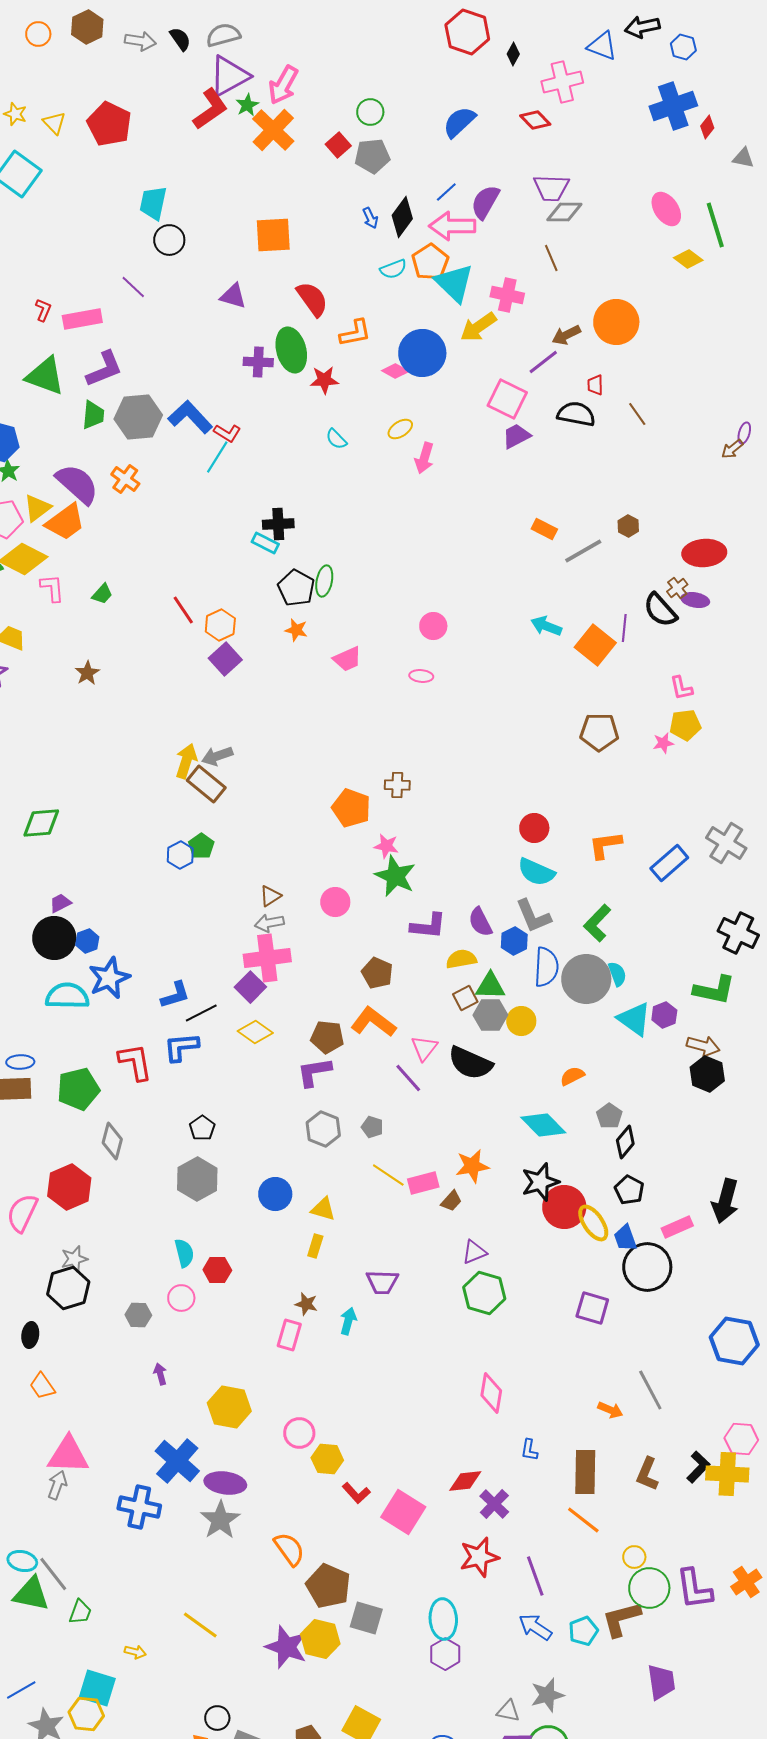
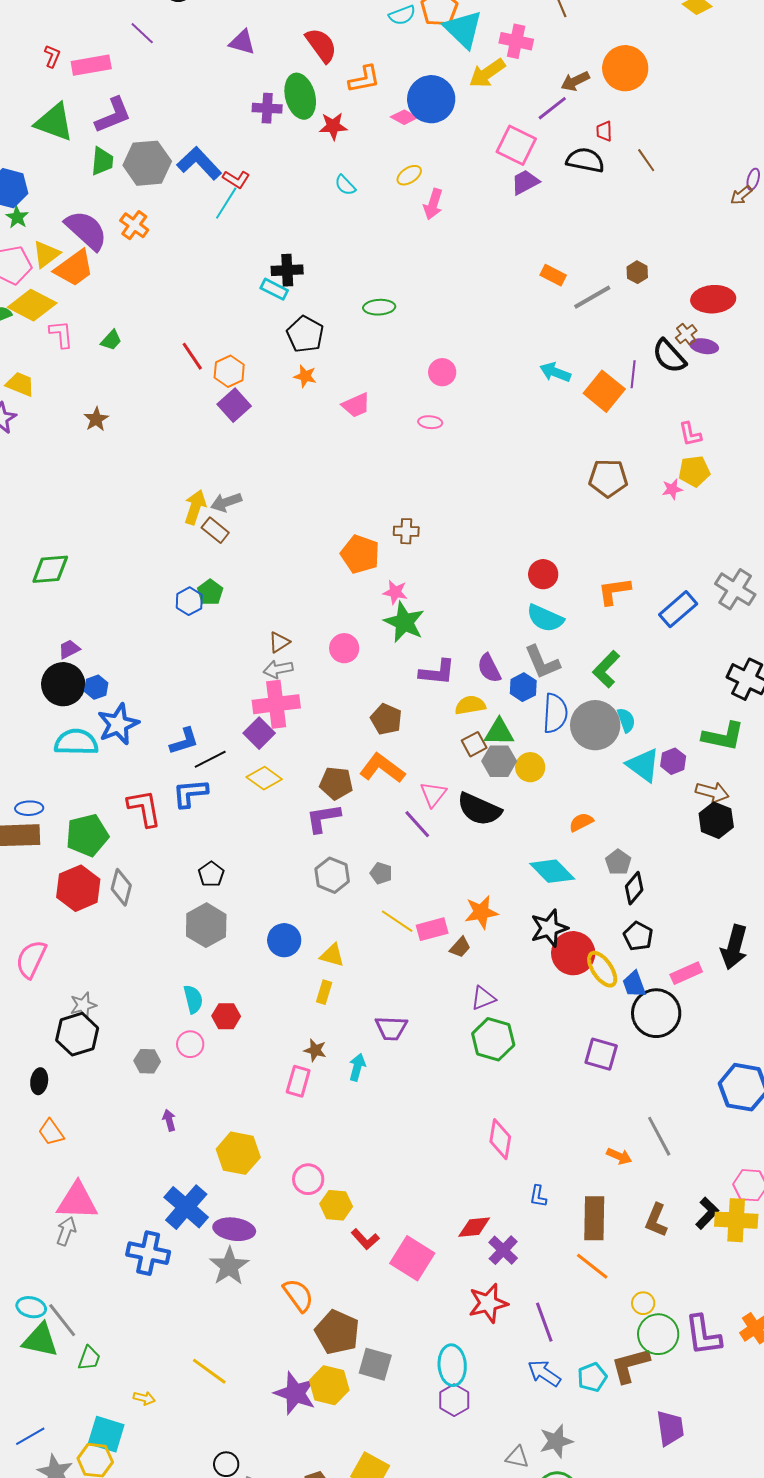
green ellipse: (324, 581) -> (379, 307), moved, turned 76
brown rectangle: (206, 784) -> (215, 530), size x0.7
red hexagon: (69, 1187) -> (78, 888), moved

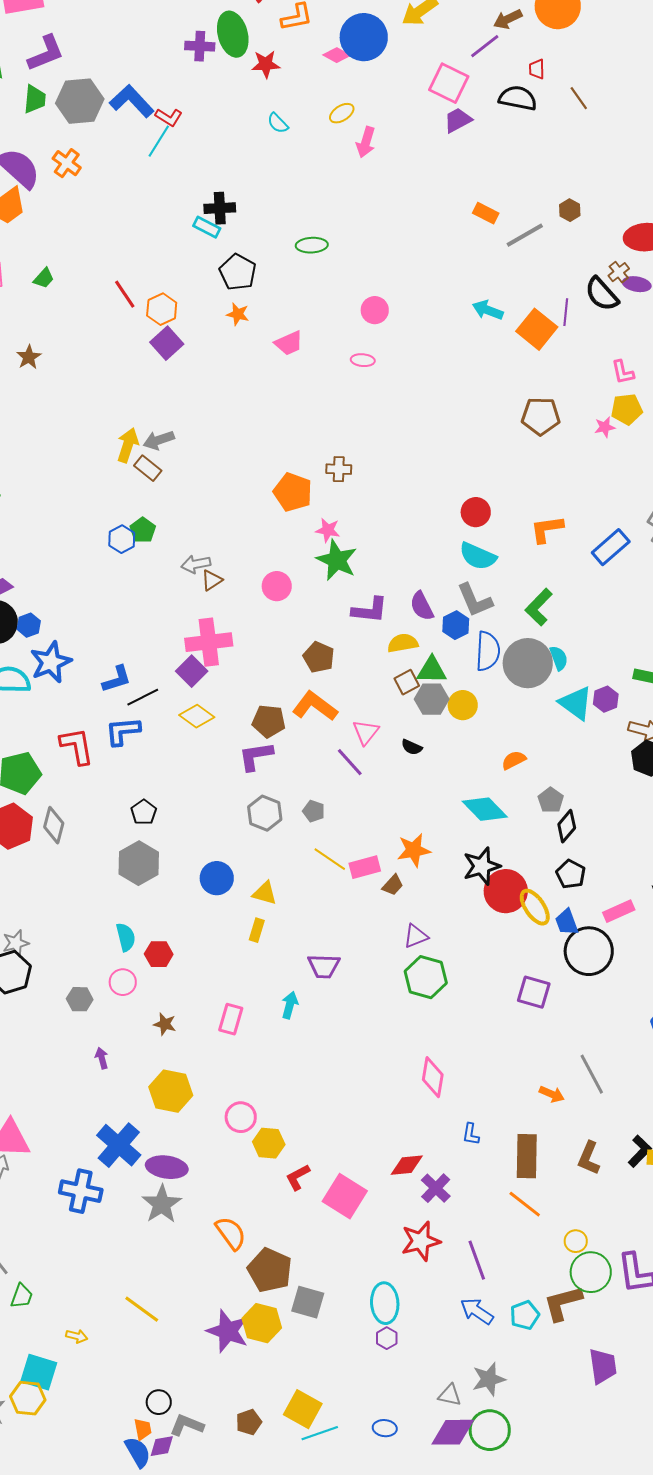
gray arrow: (278, 669) -> (196, 564), moved
black semicircle: (479, 809) -> (412, 747), size x0.5
brown star: (315, 1050) -> (165, 1024), moved
red L-shape: (365, 1239) -> (298, 1177), turned 104
purple hexagon: (454, 1400) -> (387, 1338), size x0.7

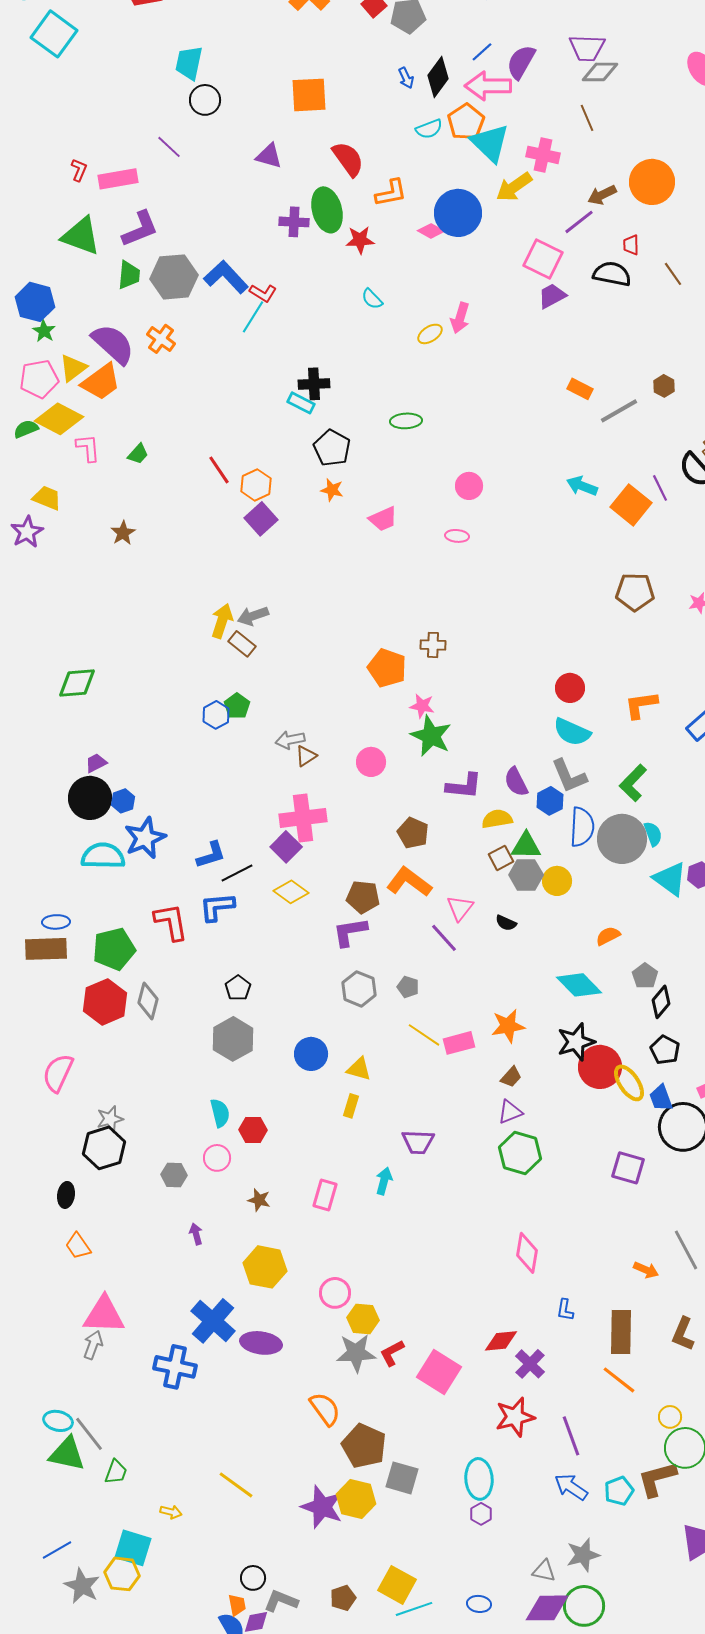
yellow ellipse: (342, 113) -> (430, 334), moved
purple line: (566, 312) -> (660, 488), turned -32
brown trapezoid: (393, 885) -> (511, 1077), moved
gray star: (162, 1204) -> (356, 1353), moved, turned 30

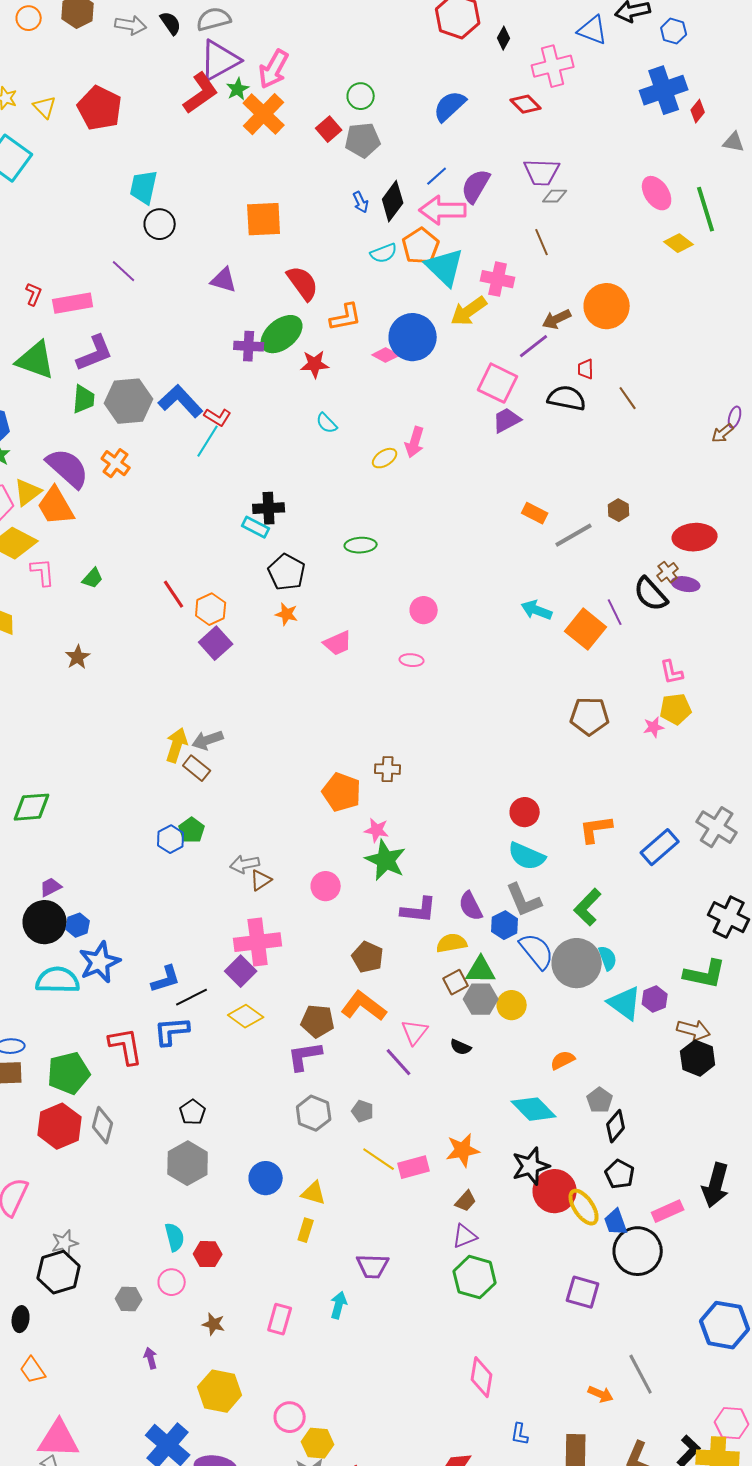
gray diamond: (600, 72) -> (555, 196), size x0.7
green ellipse: (327, 210) -> (282, 334), turned 66
orange trapezoid: (101, 382) -> (56, 506), turned 96
blue semicircle: (582, 827) -> (537, 951), turned -42

